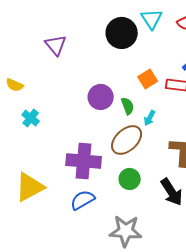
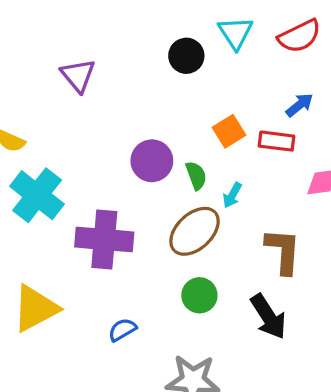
black circle: (122, 33) -> (186, 56), size x0.7
cyan cross: (31, 118) -> (37, 195), size x1.8
purple cross: (84, 161) -> (104, 240), moved
blue semicircle: (83, 200) -> (122, 330), size x0.7

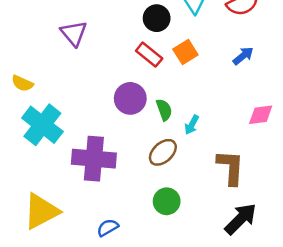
orange square: (229, 131) -> (185, 52), moved
red rectangle: (277, 141) -> (149, 55), moved, turned 32
brown ellipse: (195, 231) -> (163, 152), size x0.7
black arrow: (268, 317) -> (241, 219), moved, turned -102

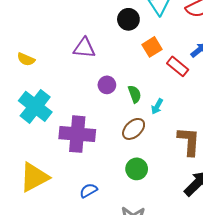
purple triangle: (74, 33) -> (84, 48), moved, turned -45
red rectangle: (149, 55) -> (178, 66), moved
yellow semicircle: (22, 83) -> (26, 59), moved
purple circle: (130, 98) -> (107, 85), size x0.7

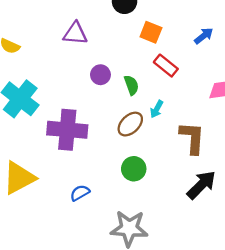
orange square: (152, 47) -> (151, 32), turned -36
red rectangle: (178, 66) -> (166, 66), moved
cyan arrow: (157, 106) -> (157, 109), moved

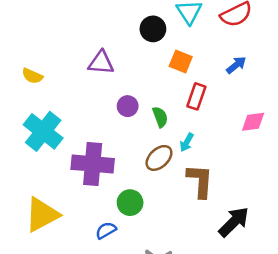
red rectangle: (166, 66) -> (196, 96), turned 70
brown L-shape: (192, 138) -> (200, 181), moved
green circle: (134, 169) -> (130, 203), moved

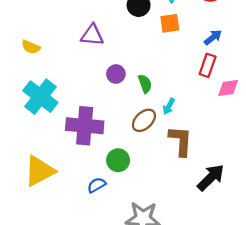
orange square: (181, 61) -> (170, 23), moved, turned -30
red rectangle: (196, 96) -> (208, 65), moved

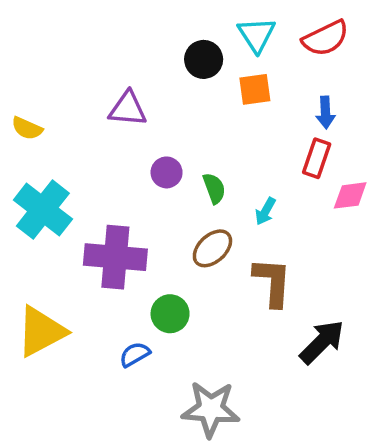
blue arrow: (213, 37) -> (325, 112), turned 126
cyan arrow: (169, 106) -> (265, 211), moved

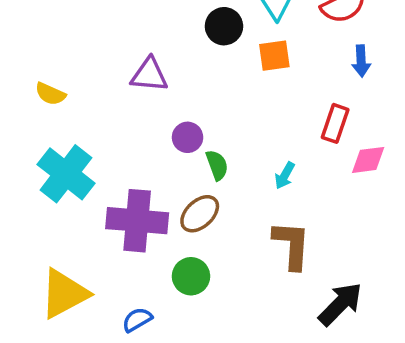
blue arrow: (325, 112) -> (361, 61), moved
green semicircle: (214, 188) -> (217, 165), moved
brown ellipse: (212, 248) -> (200, 214), moved
blue semicircle: (135, 354) -> (137, 320), moved

